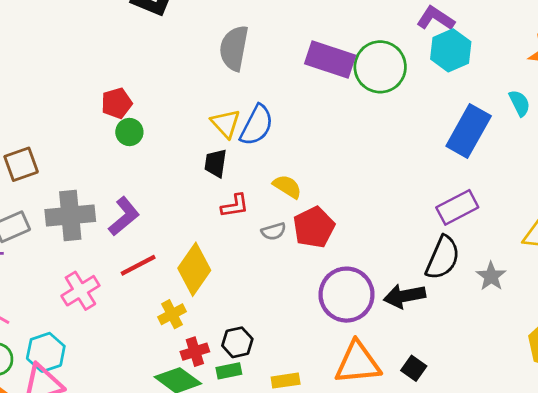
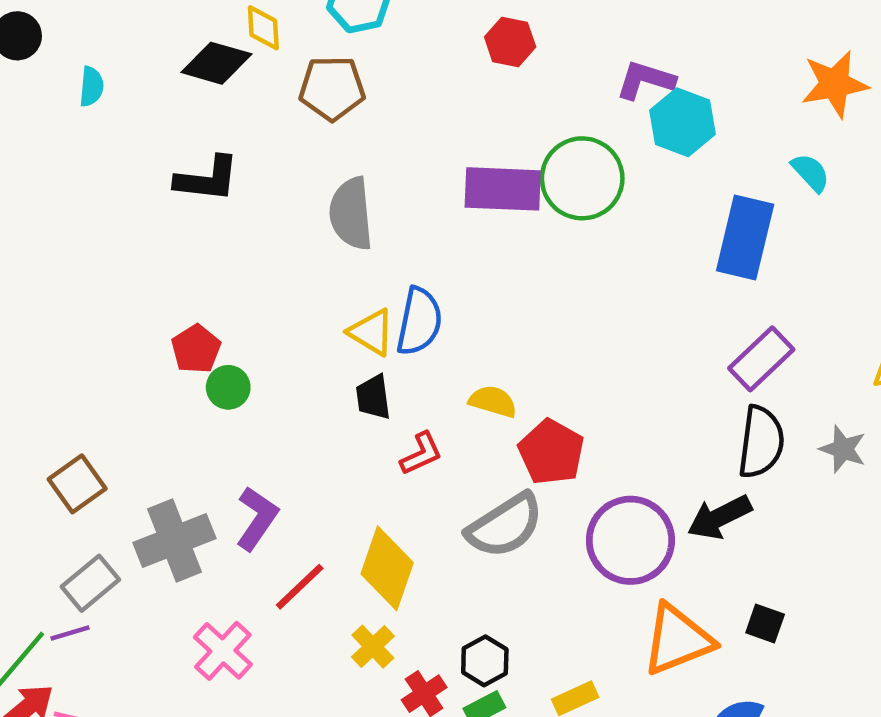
gray semicircle: (274, 231) -> (505, 526), moved, size x2.0

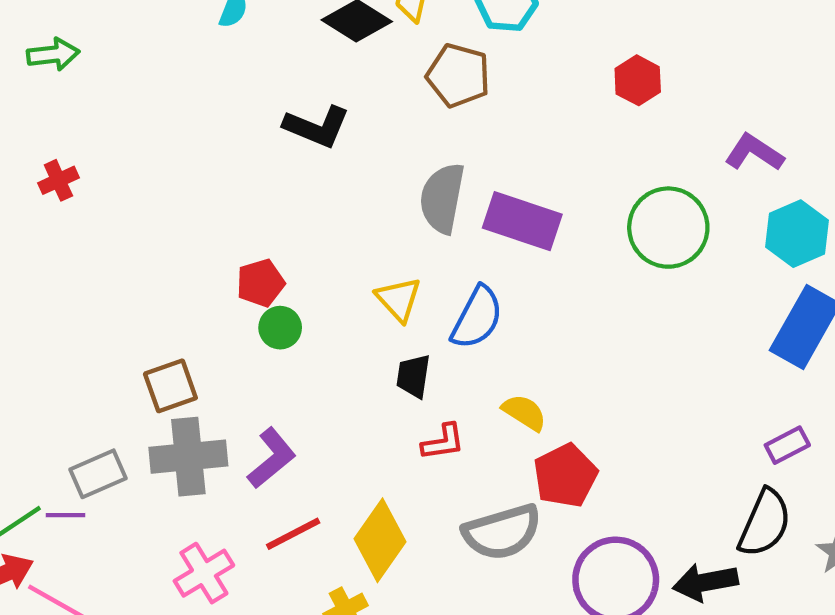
cyan hexagon: (683, 122) -> (797, 234), moved
purple rectangle: (503, 189) -> (522, 221), moved
yellow triangle: (371, 332) -> (399, 299), moved
purple rectangle: (761, 359) -> (787, 445), size x0.7
brown square: (77, 484) -> (170, 386), moved

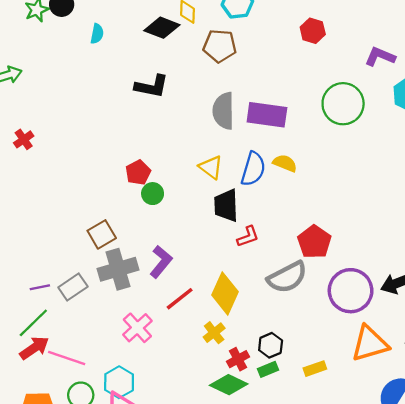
black trapezoid: (413, 376) -> (226, 205), size x1.4
yellow semicircle: (524, 412) -> (285, 163), moved
purple line: (65, 515) -> (40, 287), moved

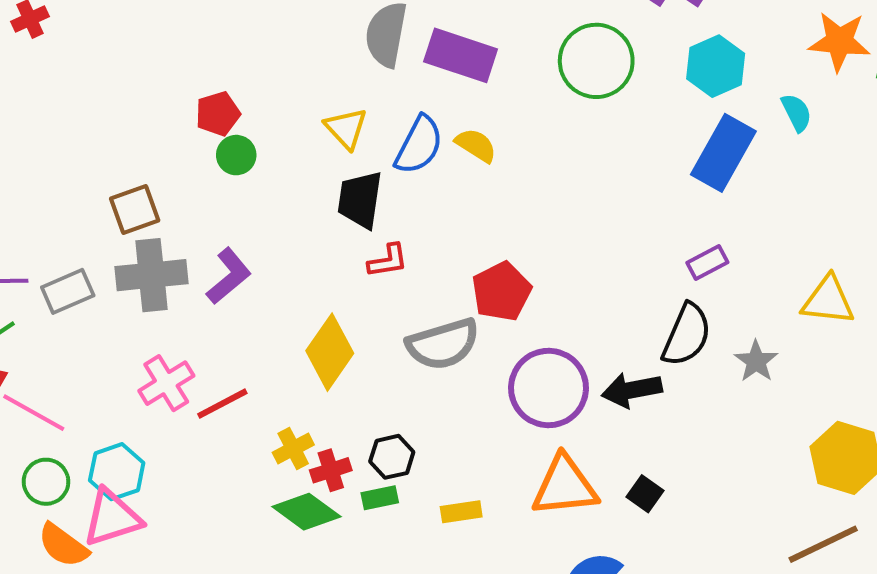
red line: (180, 299) -> (222, 404), moved
yellow cross: (214, 333) -> (293, 449), moved

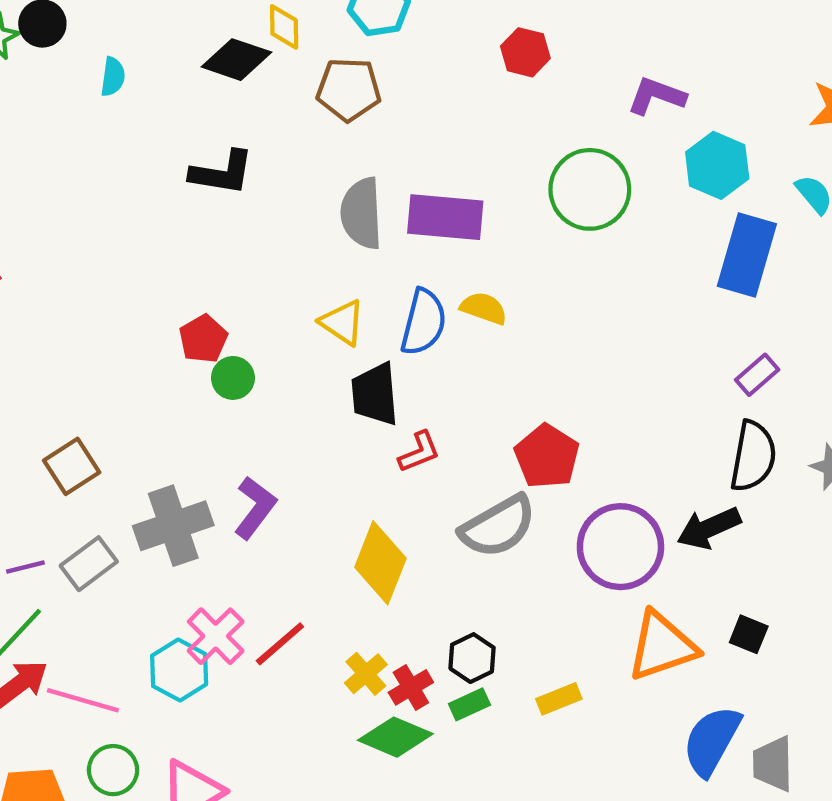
brown square: (135, 209) -> (72, 466), moved
cyan hexagon: (117, 472) -> (179, 670), moved

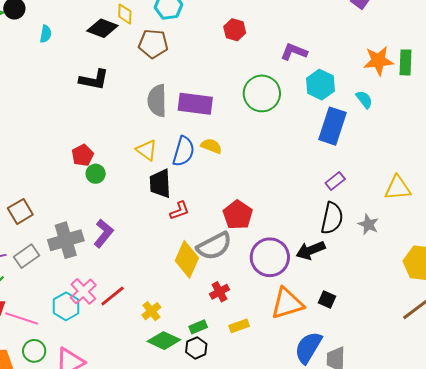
yellow diamond: (380, 563) -> (187, 259), moved
black hexagon: (472, 658) -> (196, 348), moved
red cross: (411, 687) -> (219, 292), moved

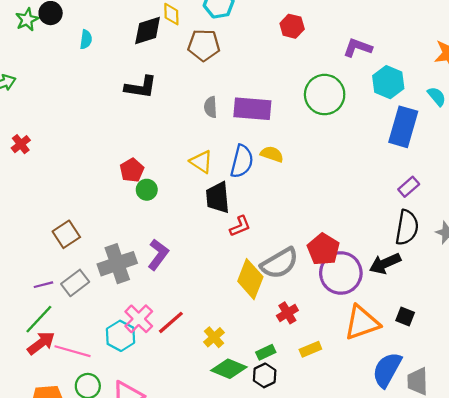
black diamond: (102, 28) -> (148, 31), turned -36
gray semicircle: (157, 101) -> (211, 107), size x0.6
red pentagon: (238, 215) -> (323, 249), moved

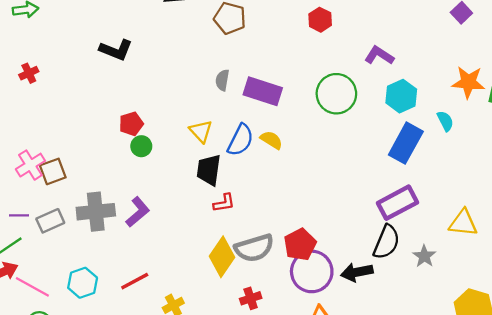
black L-shape: (141, 87) -> (116, 50), moved
purple rectangle: (409, 187) -> (397, 203), size x1.8
pink cross: (139, 319) -> (30, 165), moved

